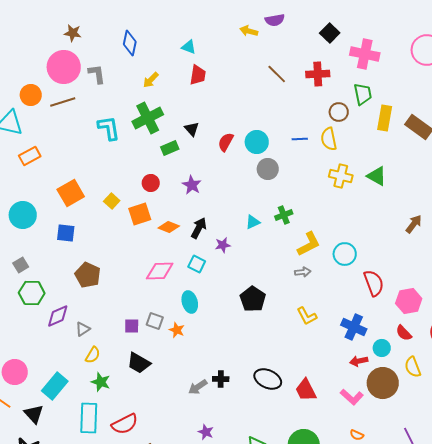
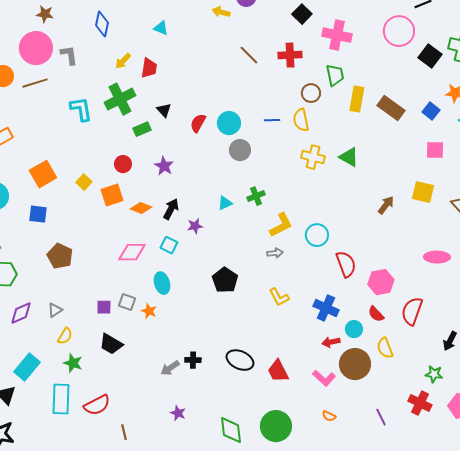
red trapezoid: (198, 75) -> (149, 68), moved
purple diamond: (58, 316) -> (21, 313), moved

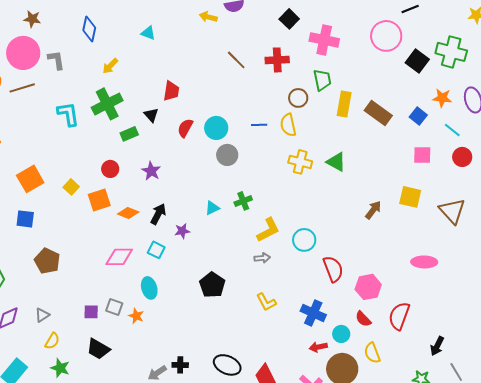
red trapezoid: (149, 68) -> (171, 91), moved

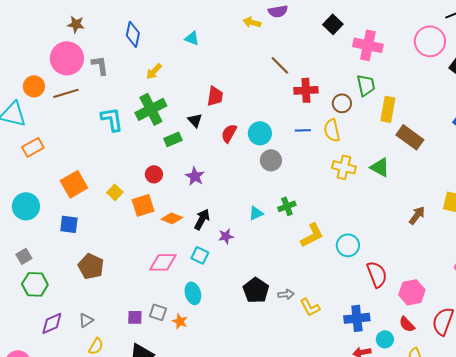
red cross: (277, 60) -> (306, 90), moved
brown rectangle: (378, 113) -> (410, 137), moved
gray arrow: (262, 258) -> (286, 294), moved
blue cross: (313, 313) -> (357, 318), turned -30

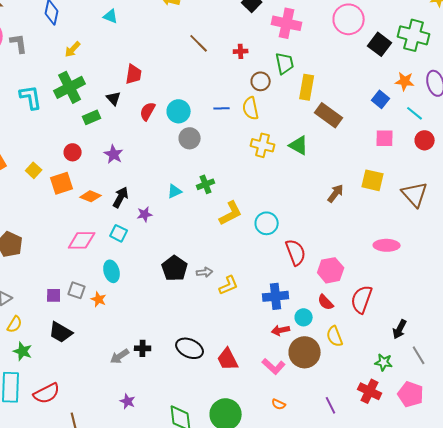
red cross: (306, 90) -> (241, 51), moved, size x0.6
yellow L-shape: (310, 307) -> (229, 285), turned -85

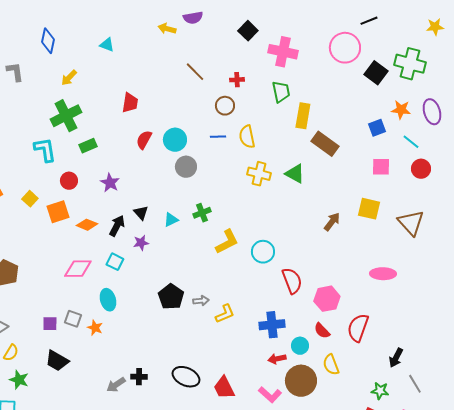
brown circle: (261, 81) -> (225, 106), moved
cyan L-shape: (31, 97) -> (45, 150), moved
black triangle: (114, 98) -> (141, 213), moved
blue square: (381, 99) -> (377, 128), turned 30

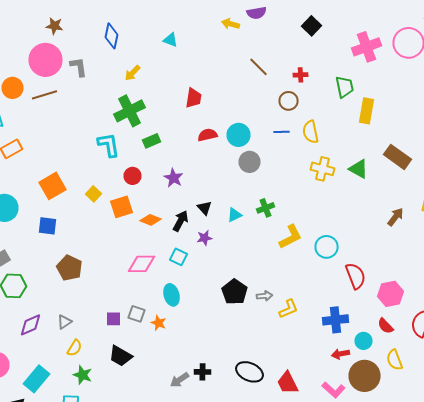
pink cross: (283, 52) -> (366, 47), moved, turned -32
red semicircle: (144, 140) -> (208, 135), turned 48
brown rectangle: (325, 144) -> (398, 157), moved

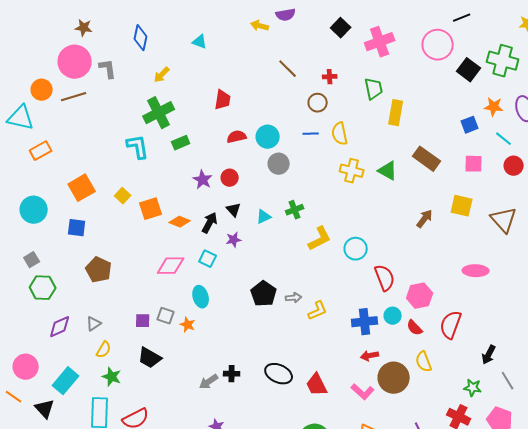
pink cross: (366, 47) -> (380, 42), moved
red circle: (132, 176) -> (230, 178), moved
cyan circle: (364, 341) -> (393, 316), moved

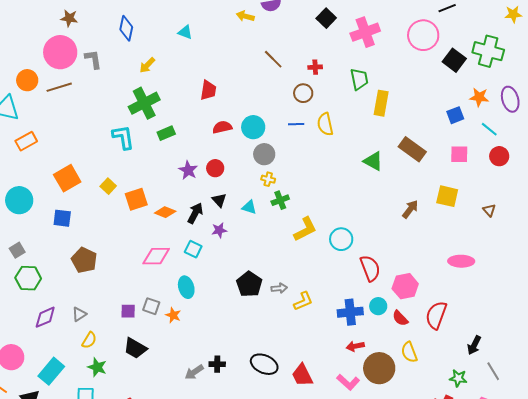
yellow cross: (352, 171) -> (268, 179), moved, size x0.6
cyan triangle: (264, 217) -> (249, 207), turned 42
brown triangle: (504, 220) -> (489, 210), size x0.5

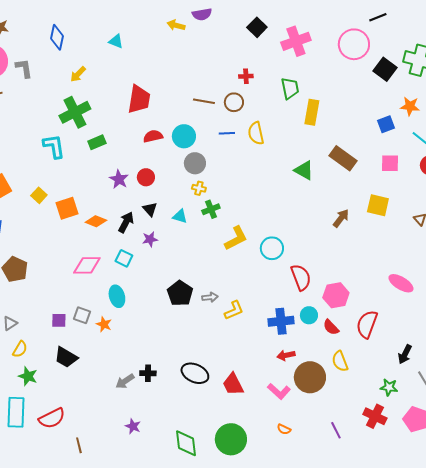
brown line: (273, 59) -> (204, 101), moved, turned -35
red trapezoid: (208, 90) -> (139, 99), size x1.4
pink ellipse: (461, 261) -> (401, 283), moved, turned 30

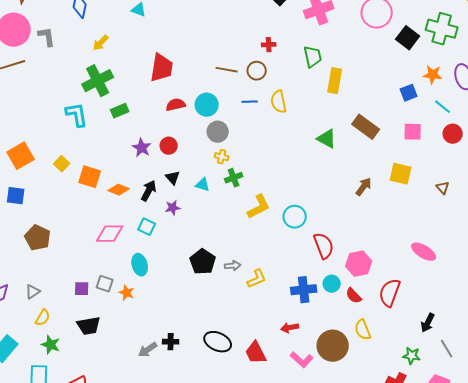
orange square: (67, 208) -> (90, 177), turned 35
red arrow: (286, 355) -> (290, 328), moved
black trapezoid: (66, 357) -> (89, 326), turned -40

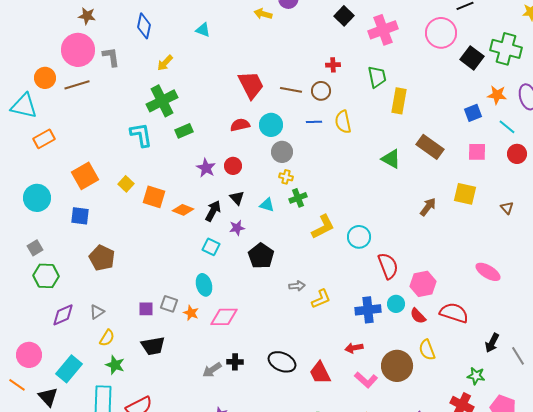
red trapezoid: (162, 68) -> (251, 85), moved, turned -36
pink diamond: (110, 234) -> (224, 317), moved
black pentagon: (203, 262) -> (261, 256), moved
red semicircle: (390, 293) -> (454, 313), turned 88
gray line: (447, 349) -> (518, 356), moved

